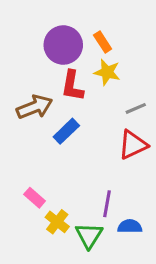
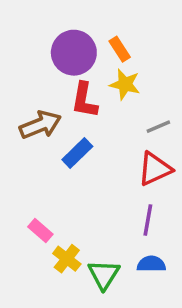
purple line: (107, 204) -> (148, 220), moved

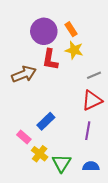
blue rectangle: (77, 153) -> (46, 121), moved
blue semicircle: (151, 264) -> (91, 166), moved

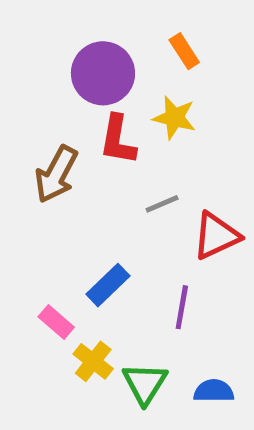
orange rectangle: (71, 29) -> (184, 51), moved
brown arrow: (24, 74) -> (56, 174), turned 140
gray line: (94, 75) -> (162, 204), moved
purple line: (88, 131) -> (182, 307), moved

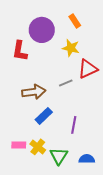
red L-shape: (118, 140) -> (20, 51), moved
brown arrow: (56, 174) -> (34, 92), moved, turned -125
red triangle: (216, 236) -> (88, 69), moved
pink rectangle: (56, 322) -> (19, 145), moved, turned -40

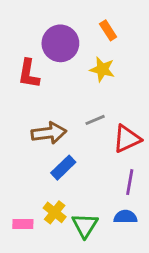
red triangle: (88, 69) -> (127, 139), moved
purple line: (74, 125) -> (130, 182), moved
pink rectangle: (19, 145) -> (23, 224), moved
blue semicircle: (87, 159) -> (125, 217), moved

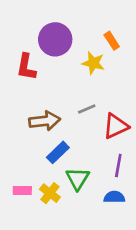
orange rectangle: (108, 30) -> (112, 41), moved
pink rectangle: (23, 224) -> (22, 190), moved
green triangle: (85, 225) -> (78, 179), moved

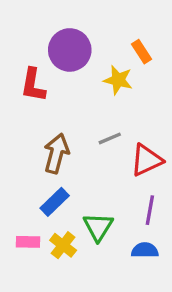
brown arrow: (45, 121) -> (56, 153), turned -68
blue rectangle: (58, 152) -> (55, 202), moved

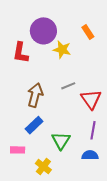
yellow star: (118, 80) -> (62, 50), moved
red triangle: (146, 160) -> (91, 99), turned -40
yellow cross: (63, 245) -> (43, 167), moved

